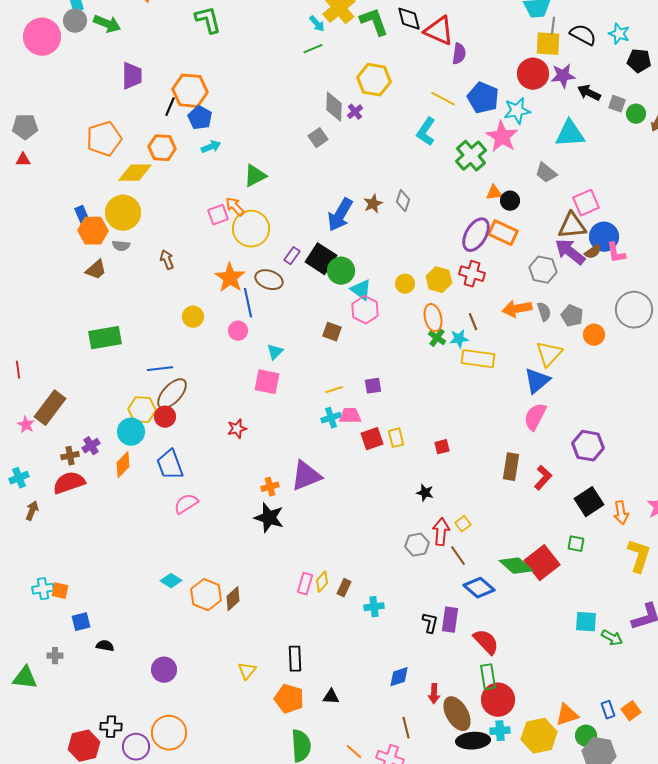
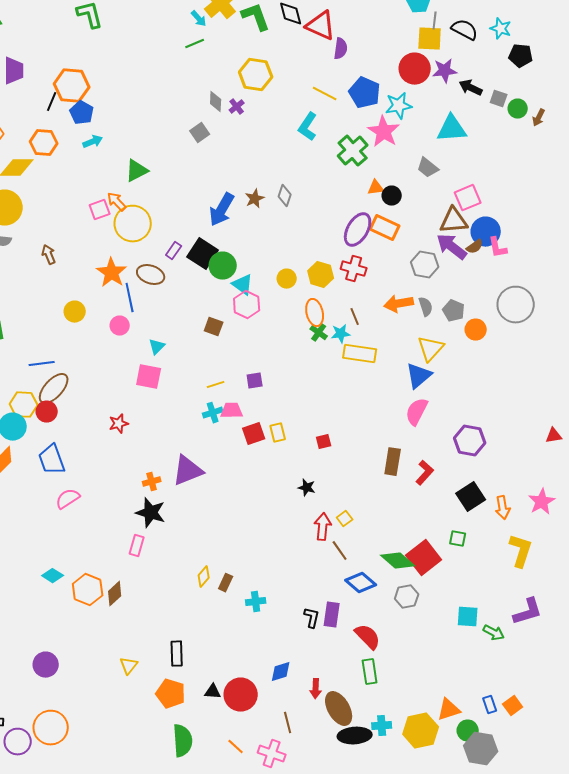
gray diamond: (334, 107) -> (216, 102), size x0.7
gray hexagon: (417, 545) -> (407, 597), moved
pink rectangle: (305, 584) -> (137, 546), moved
red circle: (498, 700) -> (241, 695), moved

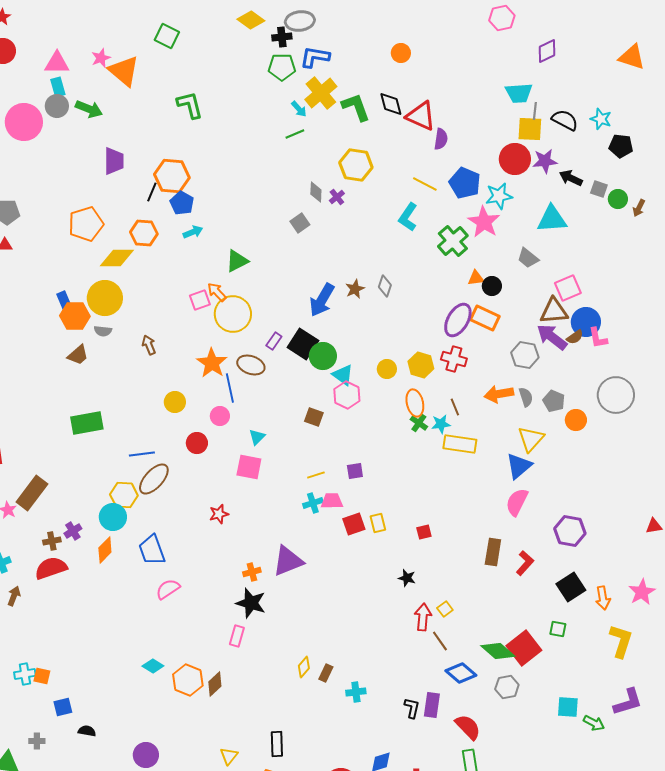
red circle: (47, 412) -> (197, 443), moved

